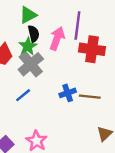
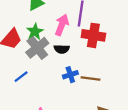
black semicircle: (34, 34) -> (62, 49), moved, turned 104
blue line: (23, 95) -> (21, 77), moved

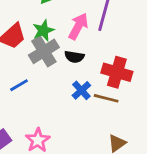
red cross: (93, 35) -> (117, 72), moved
blue cross: (70, 75) -> (81, 90), turned -32

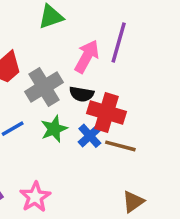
green star: (43, 30) -> (54, 129), moved
red cross: (117, 72) -> (107, 112), moved

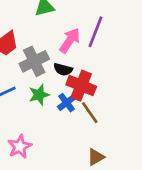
brown line: (120, 146) -> (90, 113), turned 35

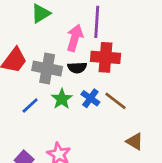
gray cross: (34, 61) -> (47, 69), turned -36
red cross: (81, 86) -> (105, 57), moved
brown triangle: (96, 157) -> (135, 141), turned -42

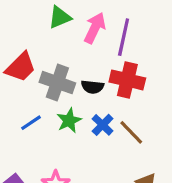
pink arrow: (75, 38) -> (95, 28), moved

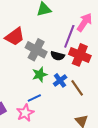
pink arrow: (95, 28) -> (84, 22), moved
purple line: (124, 37) -> (69, 36), moved
blue line: (31, 123) -> (34, 98), moved

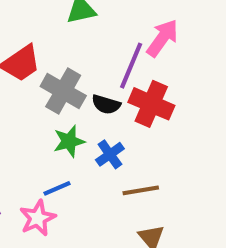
brown line: (77, 88) -> (141, 190), moved, turned -66

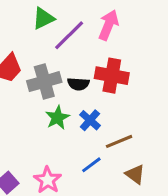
purple line: (131, 66) -> (69, 35), moved, turned 36
gray cross: (63, 91) -> (44, 82), turned -32
blue line: (57, 188) -> (91, 165), moved

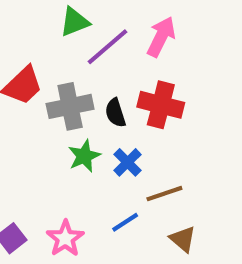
black semicircle: (78, 84) -> (115, 113), turned 65

